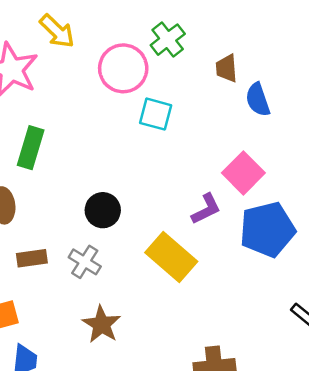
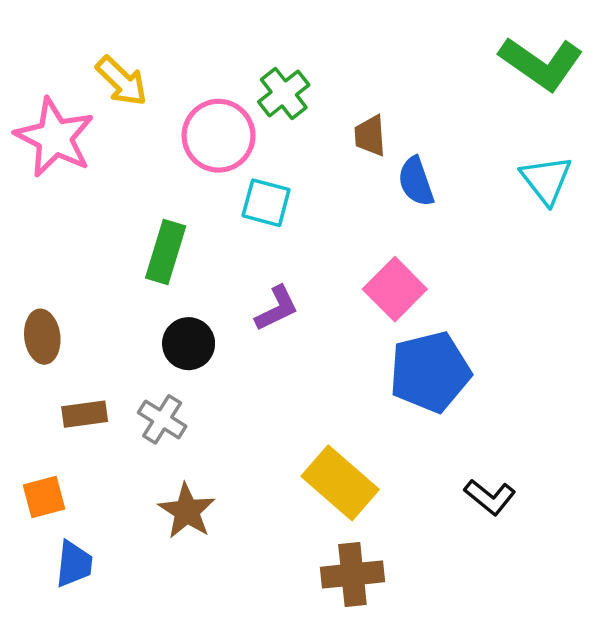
green rectangle: (31, 148) -> (166, 252), moved
purple L-shape: (206, 209) -> (277, 308), moved
yellow rectangle: (171, 257) -> (340, 483), moved

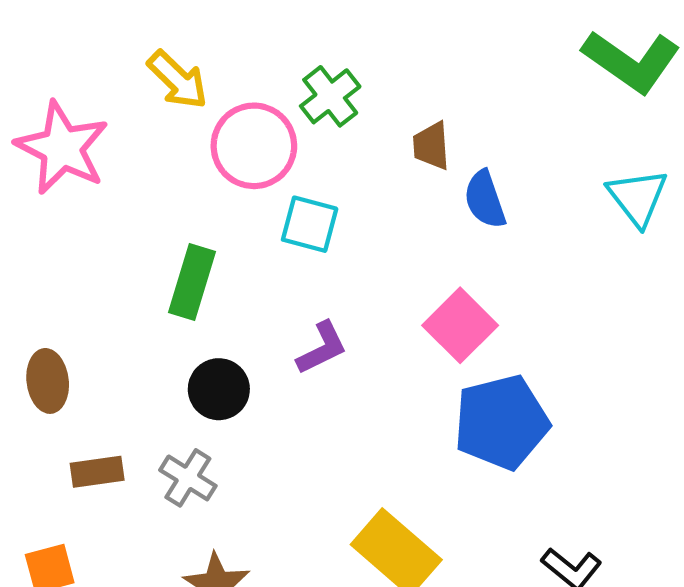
yellow arrow: (122, 81) -> (178, 80), moved

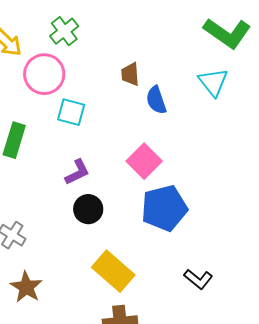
green cross: (330, 96) -> (64, 31), moved
cyan triangle: (638, 197) -> (213, 82), moved
black circle: (219, 389) -> (88, 209), moved

